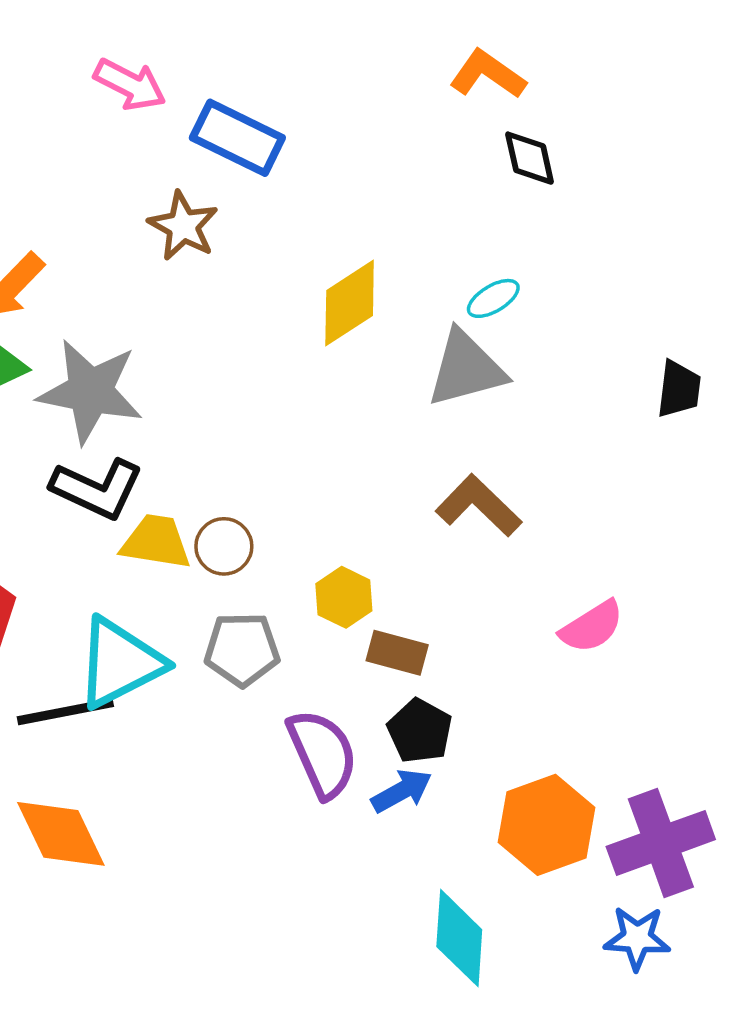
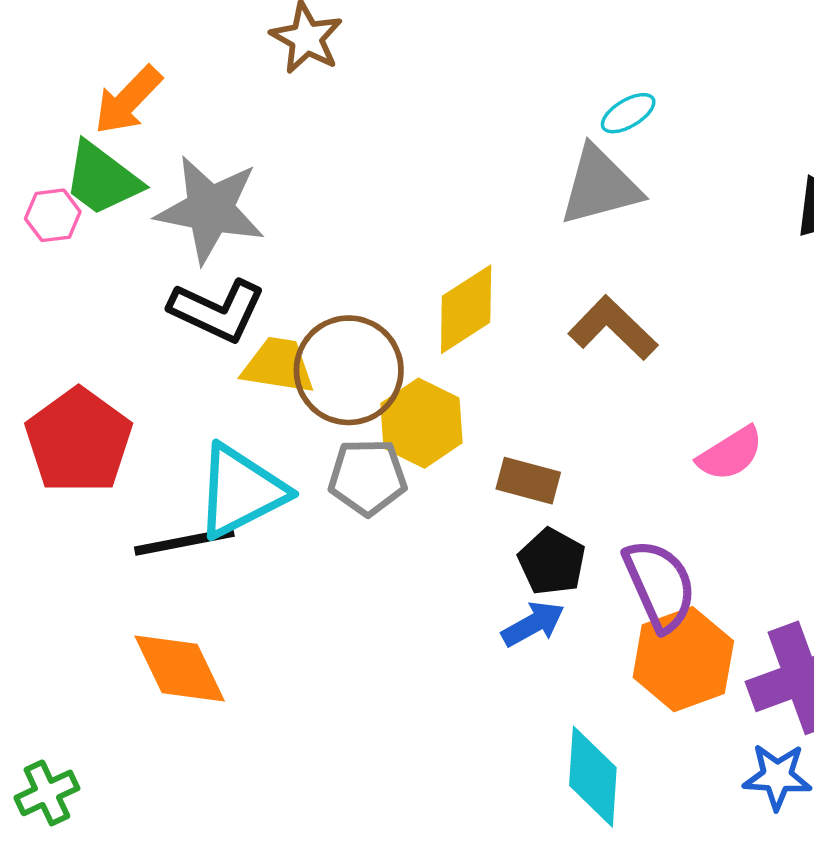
yellow diamond: (350, 303) -> (466, 309), moved
brown circle: (224, 546) -> (349, 370), size x1.8
yellow hexagon: (344, 597) -> (421, 423), moved, size x1.4
purple semicircle: (322, 754) -> (660, 585), moved

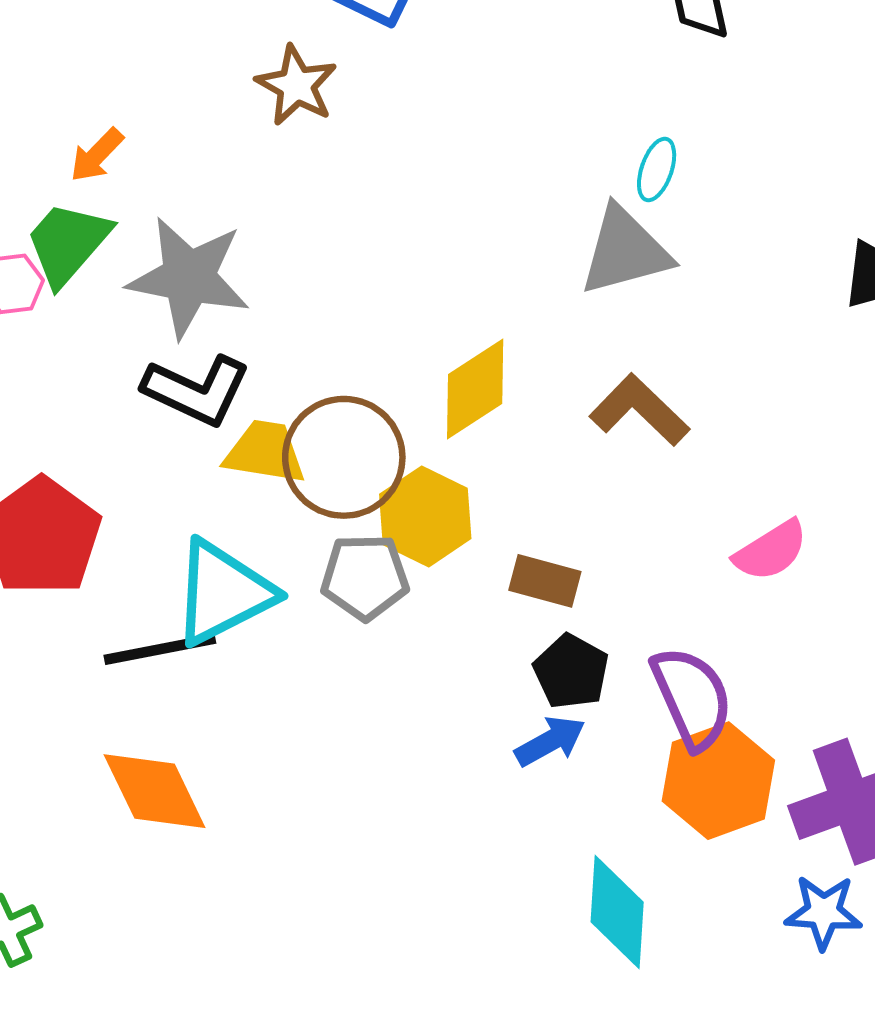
orange arrow: (128, 100) -> (97, 155), size x0.7
cyan ellipse: (628, 113) -> (657, 170), turned -40
green trapezoid: (102, 179) -> (68, 243), turned 94

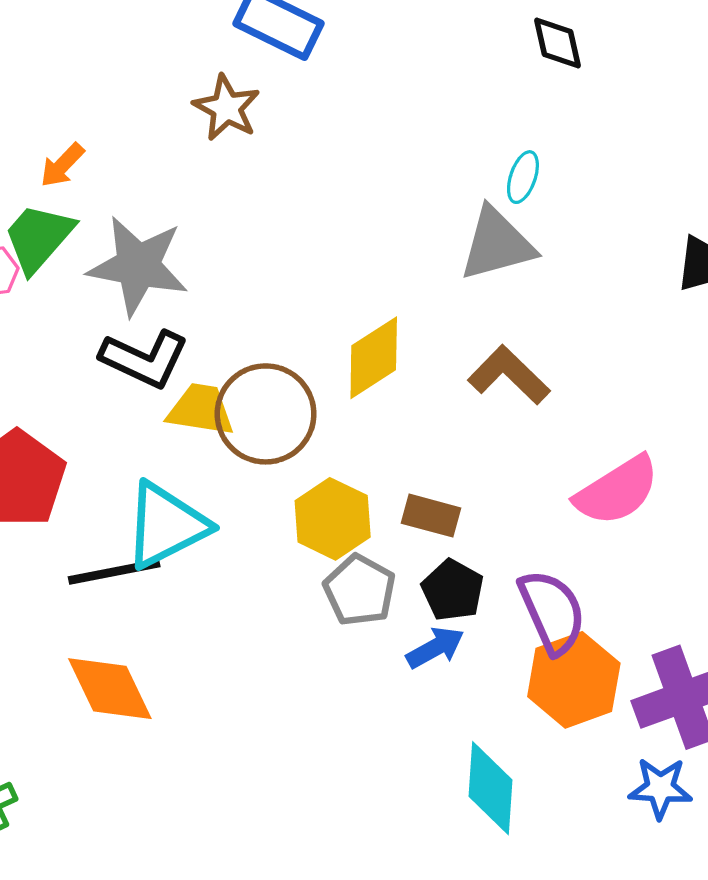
yellow hexagon: (425, 516) -> (333, 519), moved
pink semicircle: (771, 551) -> (617, 491), size x1.4
gray pentagon: (365, 577) -> (360, 590), moved, turned 30

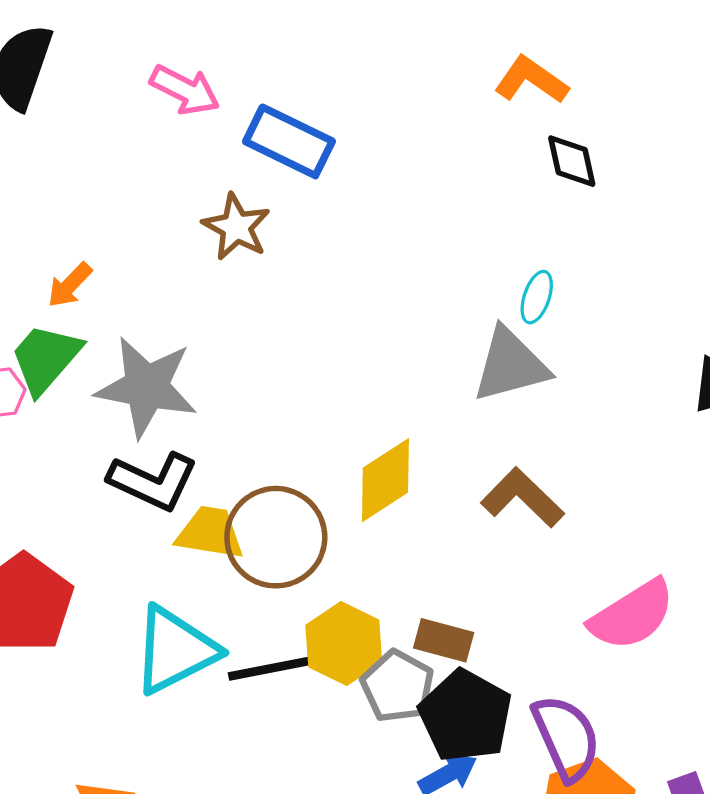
black line: (114, 572) -> (275, 668), moved
gray pentagon: (360, 590) -> (397, 686), moved
black pentagon: (453, 590) -> (465, 716), size x1.5

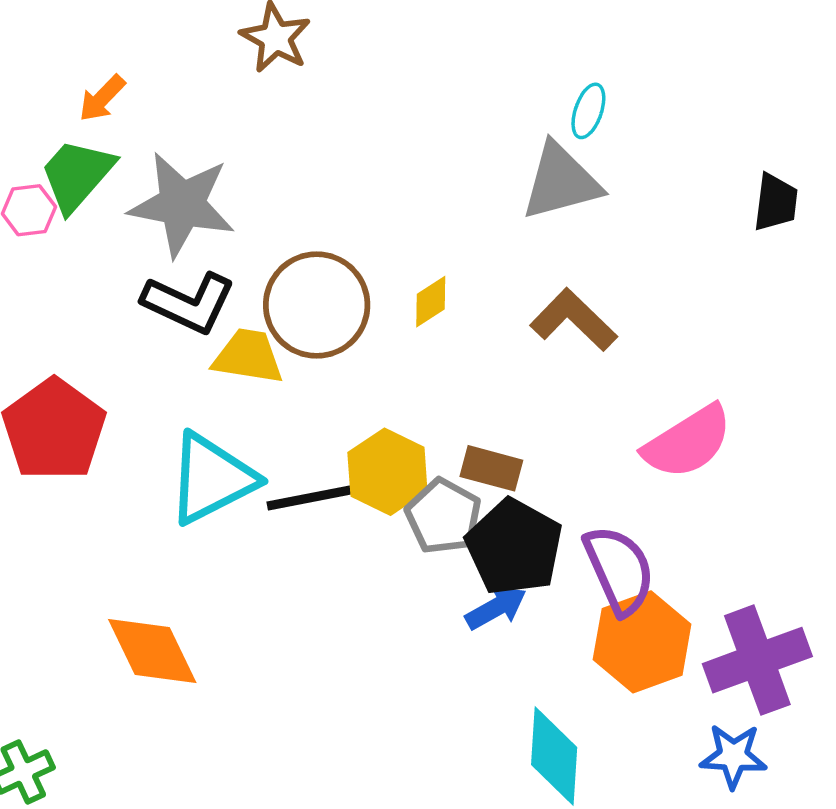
yellow diamond: (385, 480) -> (431, 302), size x0.6
brown circle: (276, 537) -> (317, 305), moved

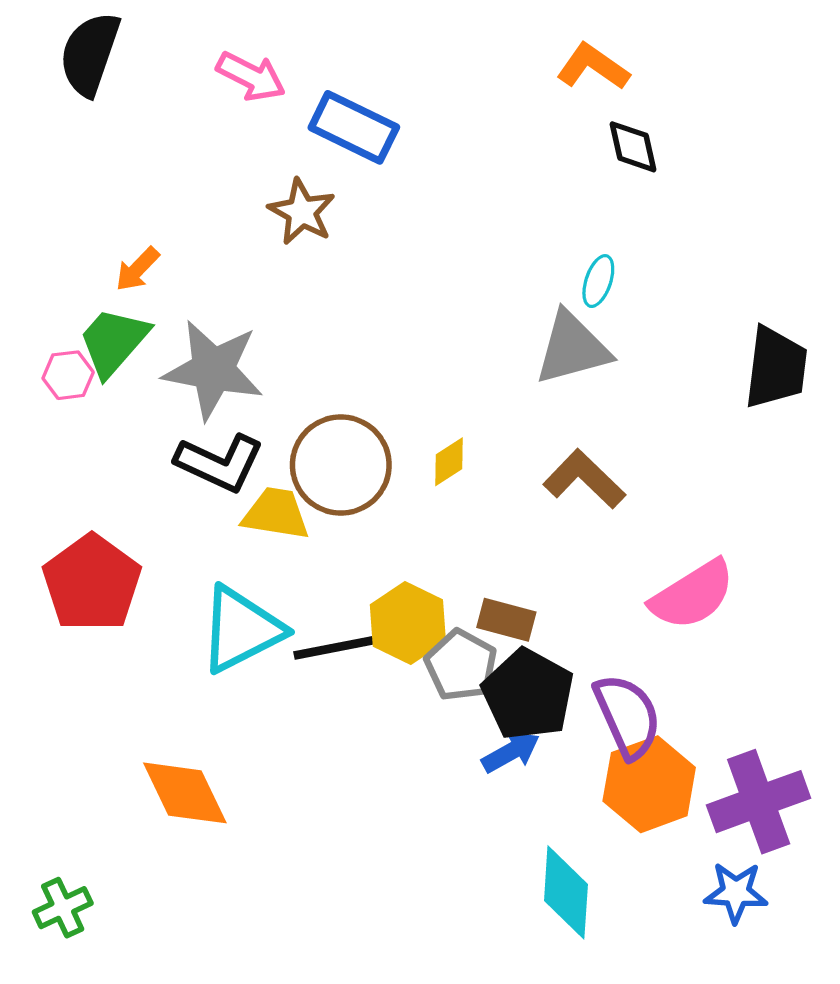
black trapezoid: (776, 202) -> (776, 368), size x1.5

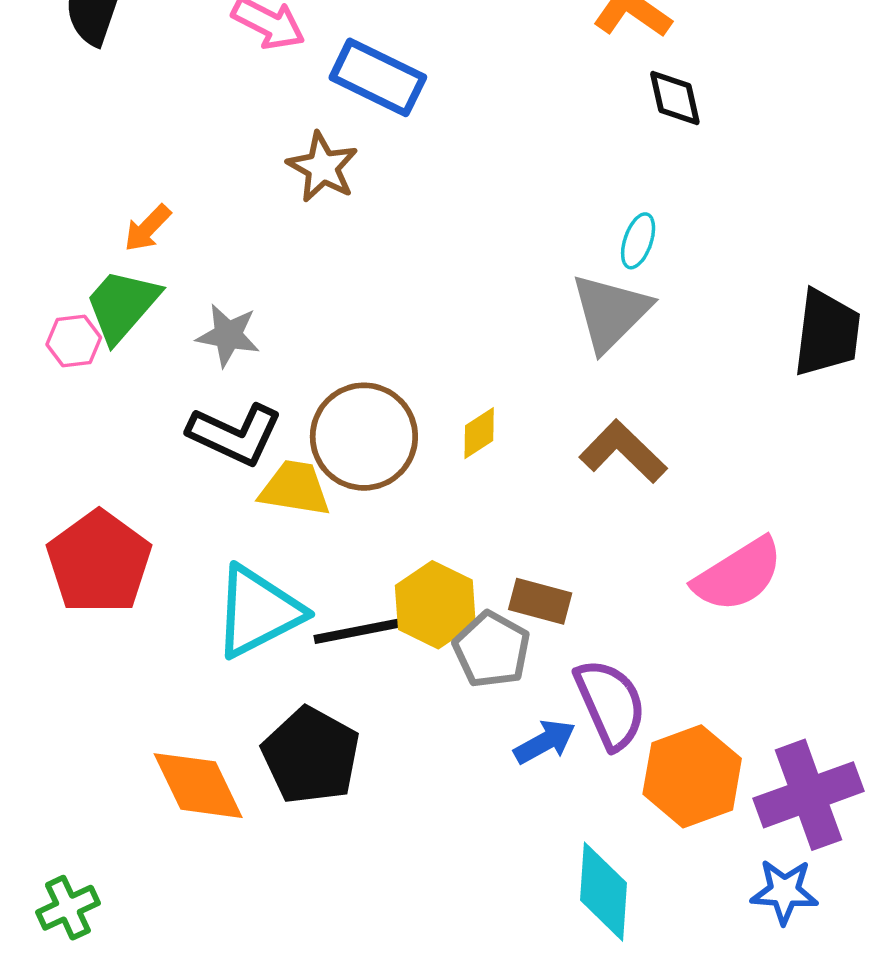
gray triangle: (572, 348) -> (610, 312), turned -30
gray star: (213, 370) -> (228, 335), size x0.6
black pentagon: (528, 694) -> (311, 756), moved
purple semicircle: (628, 716) -> (610, 704), moved

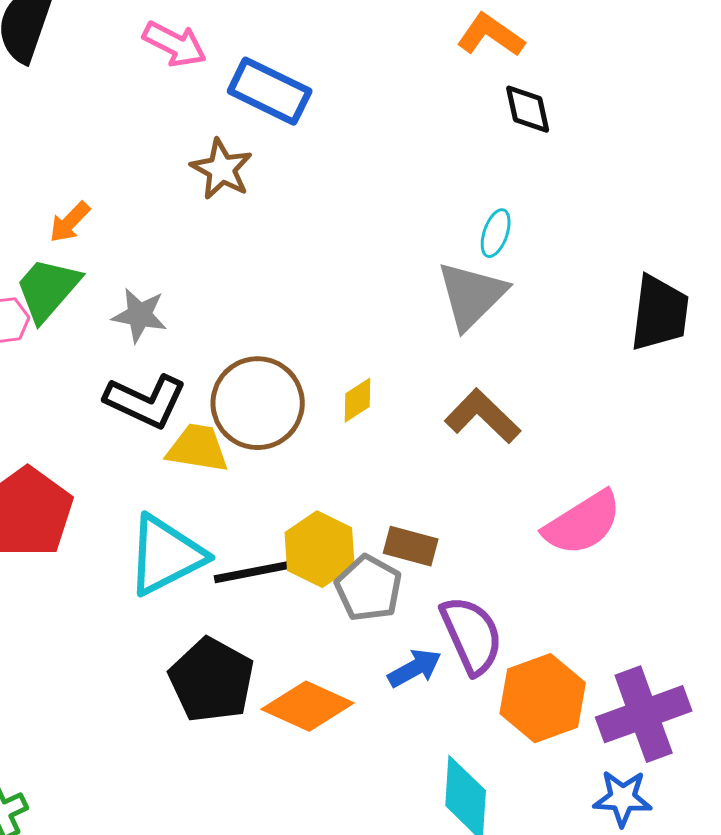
orange diamond: (198, 786) -> (308, 706), moved, turned -40

